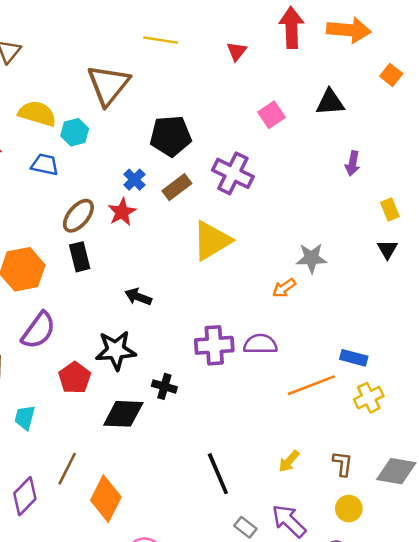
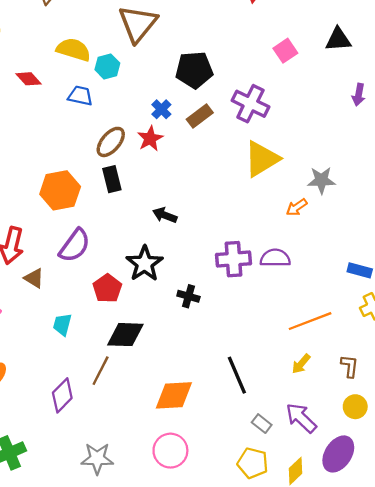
yellow triangle: (212, 241) -> (262, 159), moved
black star: (116, 350) -> (145, 264), turned -30
orange line: (311, 385) -> (310, 321), moved
black diamond: (123, 414) -> (125, 335), moved
orange diamond: (106, 499) -> (174, 395), moved, turned 60

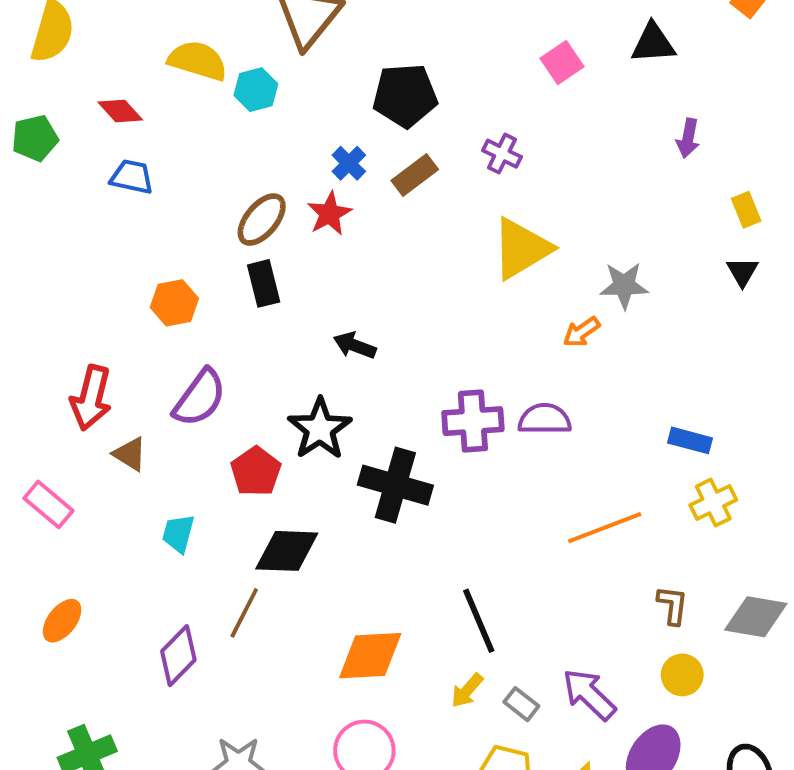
blue trapezoid: (80, 96) -> (132, 177), moved
purple cross: (250, 104) -> (502, 154), size x0.6
orange hexagon: (60, 190) -> (174, 303), size x0.7
black cross: (188, 296) -> (395, 485), size x1.8
yellow arrow: (301, 364) -> (467, 690), moved

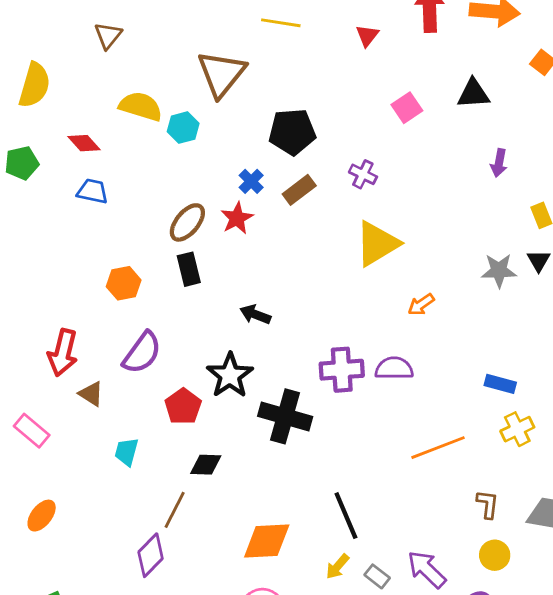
gray star: (624, 285) -> (499, 271), moved
black diamond: (287, 551) -> (206, 465), size x0.7
purple diamond: (178, 656) -> (151, 555), moved

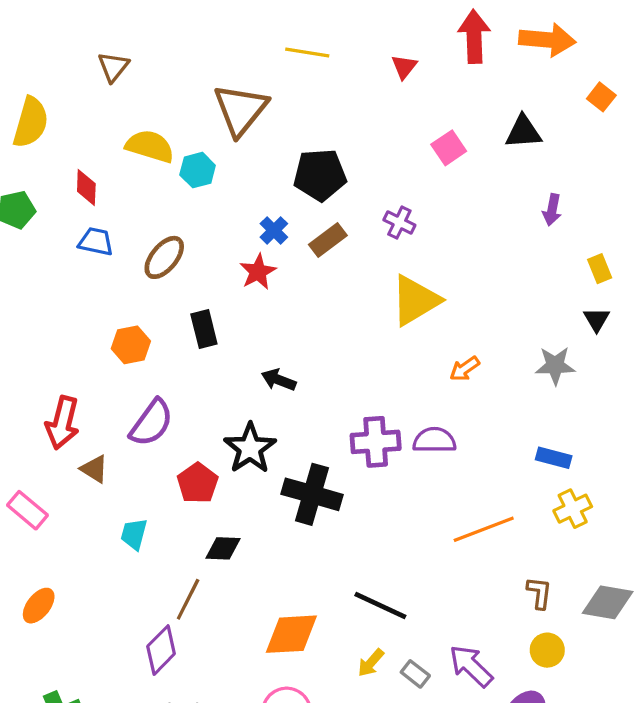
red diamond: (84, 143) -> (86, 188), turned 44
brown ellipse: (187, 222) -> (164, 257), moved
gray star: (499, 271) -> (555, 366), moved
black line: (346, 516) -> (380, 606), turned -42

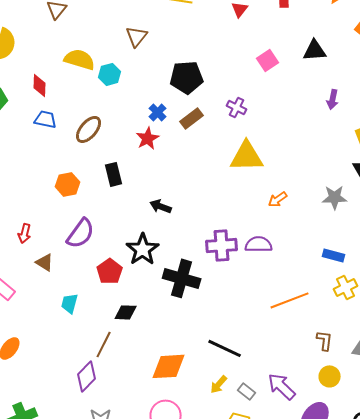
brown triangle: (240, 110) -> (137, 36), size x0.6
yellow triangle: (415, 300) -> (247, 156), turned 30
red arrow: (62, 423) -> (25, 233), size x0.6

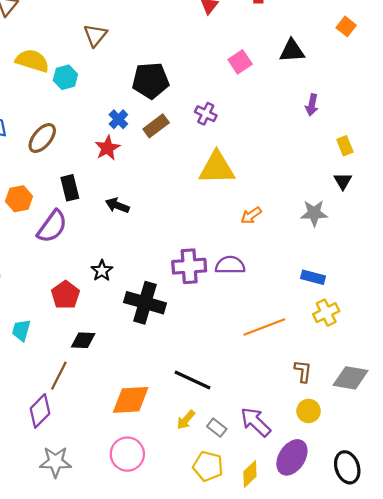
black arrow: (161, 206) -> (117, 205), moved
purple semicircle: (81, 233) -> (52, 226), moved
black star: (143, 249) -> (102, 271), size x0.6

